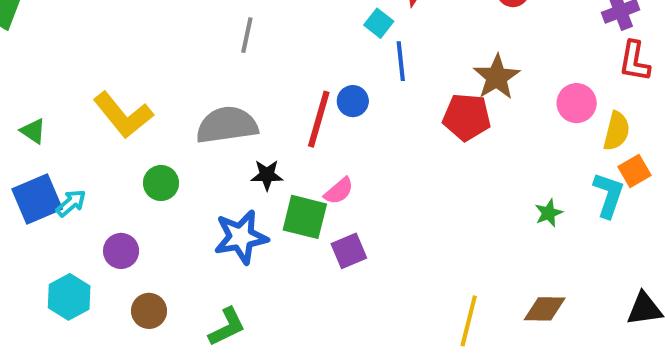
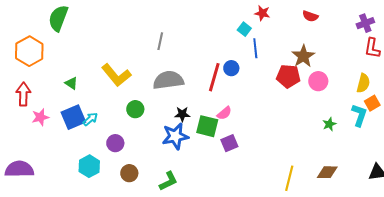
gray line: (247, 35) -> (160, 41), moved
pink circle: (577, 103) -> (318, 81), moved
black star: (267, 175) -> (182, 114), moved

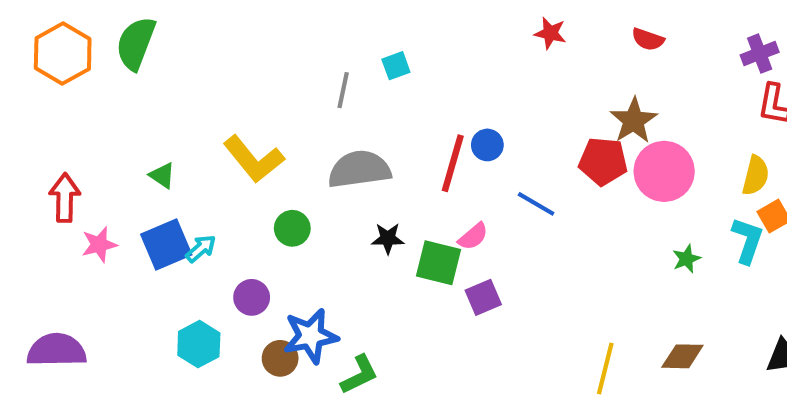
cyan square: (244, 29) -> (396, 66), moved, turned 32
blue line: (255, 48) -> (536, 204), moved, turned -54
orange hexagon: (29, 51) -> (63, 54), moved
pink circle: (318, 81) -> (664, 171), size x1.5
blue star: (175, 136) -> (311, 336), moved

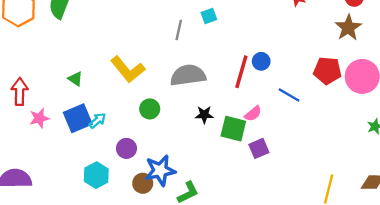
brown star: (634, 121) -> (348, 28), moved

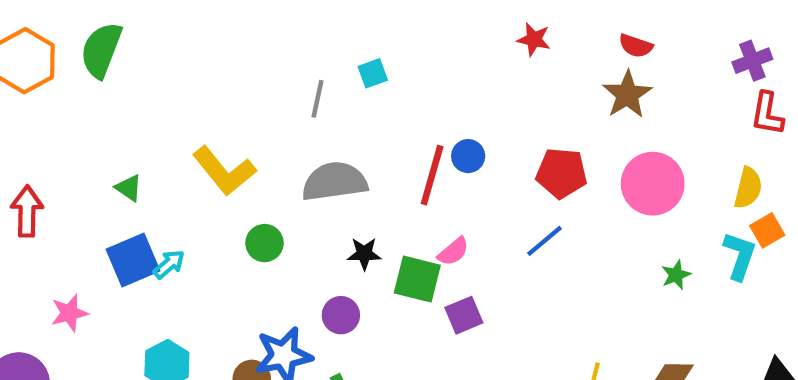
red pentagon: (327, 71) -> (561, 173), moved
blue line: (289, 95) -> (544, 241), moved, turned -70
pink star: (39, 118) -> (69, 313), moved
purple circle: (126, 148) -> (341, 315), moved

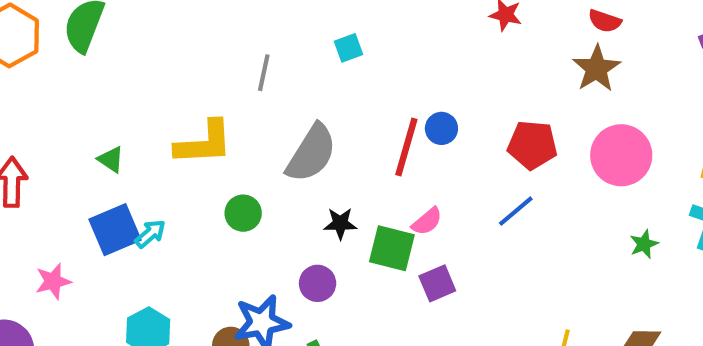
gray line: (318, 99) -> (264, 73), moved
yellow L-shape: (224, 171) -> (204, 143), turned -54
gray semicircle: (334, 182) -> (311, 153), turned 130

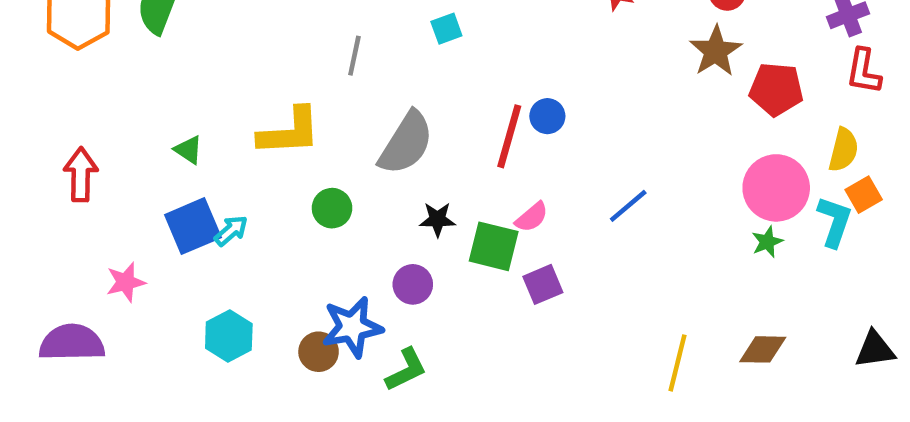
red pentagon: (532, 145) -> (776, 89), moved
pink circle: (621, 155) -> (776, 188), moved

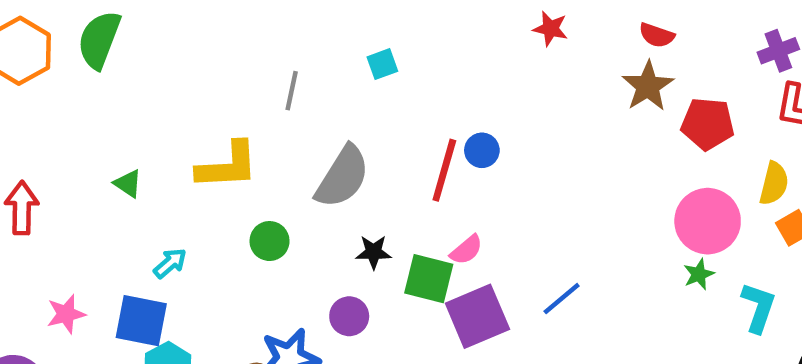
blue line: (628, 206) -> (562, 299), moved
cyan L-shape: (835, 222) -> (758, 307), moved
blue square: (193, 226) -> (141, 321), moved, turned 34
purple square: (543, 284) -> (477, 316), size x1.6

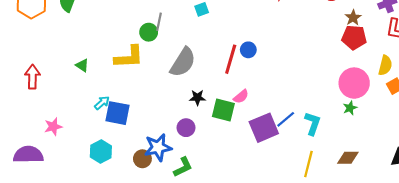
brown star: (648, 86) -> (353, 18), moved, size x0.7
green circle: (270, 241) -> (149, 32), moved
cyan L-shape: (758, 307) -> (313, 123), moved
purple square: (477, 316) -> (264, 128), moved
blue square: (141, 321) -> (118, 113), moved

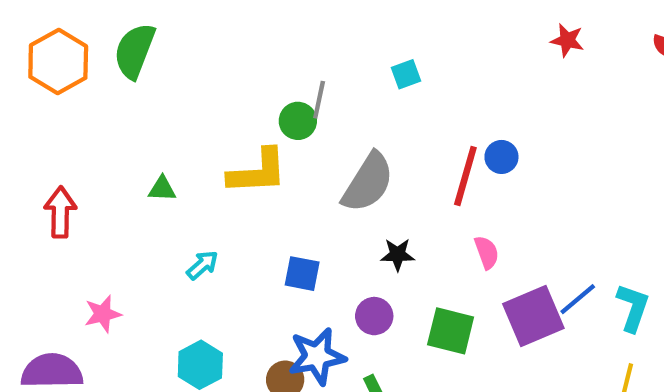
green triangle: (82, 65) -> (162, 189), turned -32
pink semicircle: (241, 97) -> (487, 252), turned -70
green square: (223, 110) -> (451, 331), moved
blue square: (118, 113) -> (302, 274), moved, size x0.7

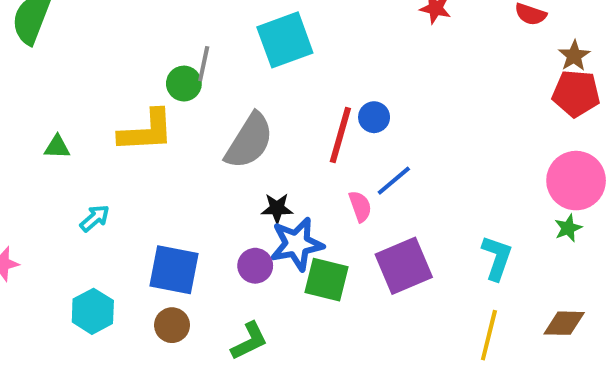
cyan square: (406, 74) -> (285, 40), size x2.0
blue square: (302, 274) -> (174, 270), moved, size x1.5
blue line: (578, 299) -> (394, 181), moved
blue star: (317, 356) -> (297, 244), moved

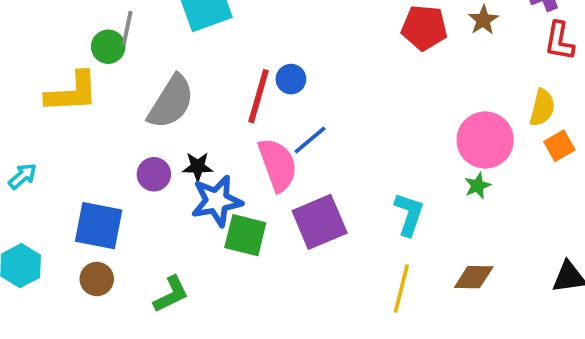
red pentagon: (576, 93) -> (424, 28), moved
pink semicircle: (360, 206) -> (278, 165), size x1.8
purple circle: (255, 266) -> (154, 174), moved

